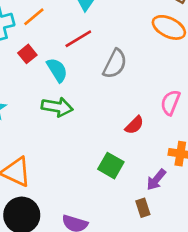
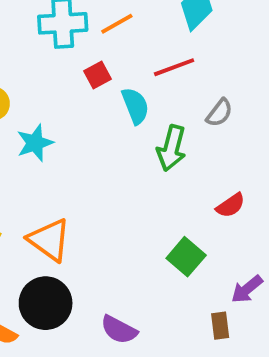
gray semicircle: (115, 64) -> (219, 113), size x0.7
green arrow: (57, 107) -> (172, 148), moved, turned 84

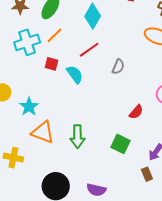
red square: (97, 75) -> (51, 64), turned -32
green arrow: (172, 148) -> (77, 136), moved
orange triangle: (49, 240) -> (43, 132), moved

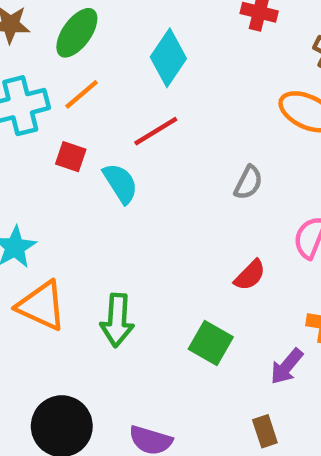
gray semicircle: (118, 67) -> (248, 183), moved
brown rectangle: (147, 174) -> (265, 431), moved

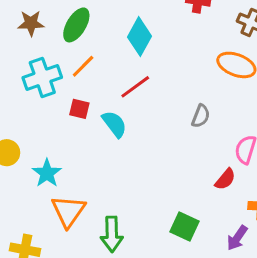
red semicircle: (250, 275) -> (225, 179), moved
orange triangle: (41, 306) -> (68, 211), turned 45
green arrow: (117, 320) -> (112, 234), moved

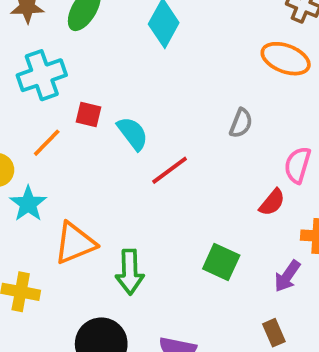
orange line: (83, 66) -> (47, 143), moved
red line: (135, 87) -> (170, 170), moved
cyan star: (47, 173) -> (28, 204), moved
orange triangle: (68, 211) -> (75, 243), turned 33

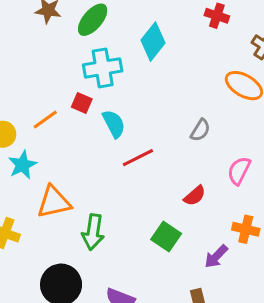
cyan cross: (42, 75) -> (103, 68), moved
red semicircle: (272, 202) -> (195, 196), moved

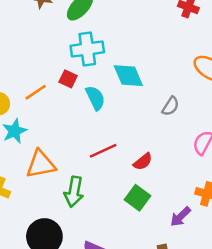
cyan diamond: (153, 42) -> (128, 76), moved, turned -64
red line: (138, 158) -> (103, 151), moved
red semicircle: (195, 196) -> (143, 162), moved

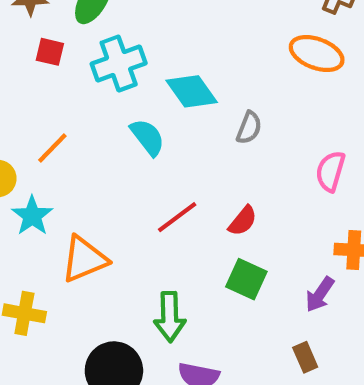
red square: (68, 79) -> (50, 52), moved
gray semicircle: (170, 106) -> (249, 128), moved
green arrow: (74, 192) -> (170, 317), moved

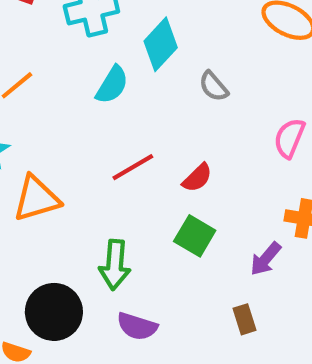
cyan diamond: (192, 91) -> (161, 44), turned 72
gray semicircle: (249, 128) -> (214, 86), turned 112
cyan semicircle: (147, 137) -> (112, 85), turned 63

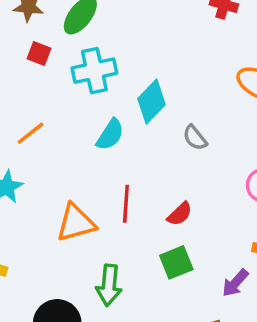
red line: (133, 167) -> (126, 204), turned -57
orange triangle: (36, 199) -> (76, 223), moved
green square: (195, 236) -> (176, 262), turned 36

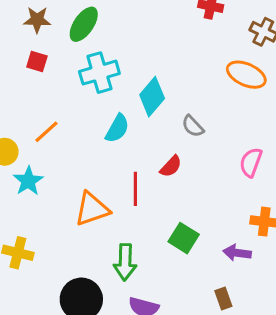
red square: (39, 54) -> (37, 61), moved
red semicircle: (180, 214) -> (171, 166), moved
green square: (176, 262) -> (184, 238), turned -32
purple arrow: (235, 283) -> (237, 253), turned 60

